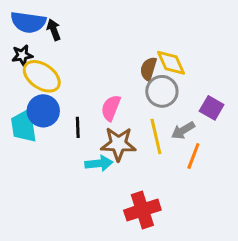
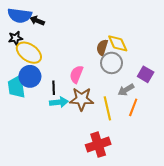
black arrow: (54, 30) -> (37, 21), turned -48
yellow line: (156, 136) -> (107, 108), moved
cyan arrow: (99, 163) -> (59, 102), moved

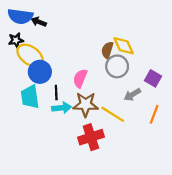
blue circle: (30, 76) -> (40, 72), moved
cyan trapezoid: (17, 87) -> (30, 97), moved
orange line: (133, 107) -> (154, 114), moved
yellow line: (107, 108) -> (113, 114), turned -45
red cross: (98, 145) -> (91, 137), moved

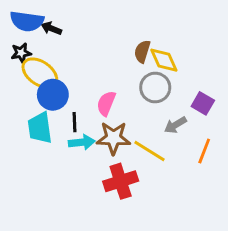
brown semicircle: (107, 50) -> (142, 51), moved

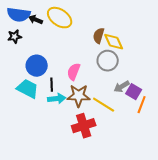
yellow ellipse: (40, 73) -> (60, 18), moved
purple square: (203, 103) -> (134, 92), moved
cyan trapezoid: (40, 128) -> (28, 89), turned 125

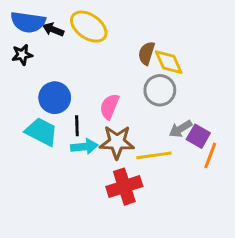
yellow line: (104, 105) -> (154, 155), turned -40

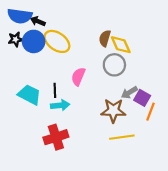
yellow ellipse: (89, 27) -> (57, 41), moved
blue circle: (55, 98) -> (34, 41), moved
brown star: (117, 142) -> (113, 111), moved
yellow line: (154, 155) -> (122, 137), moved
red cross: (124, 187) -> (56, 137), moved

